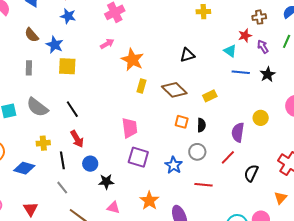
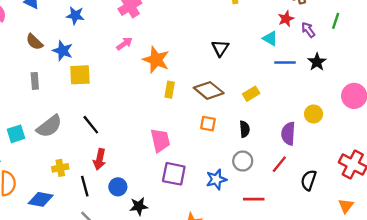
black triangle: (187, 55) -> (220, 48), turned -35
gray semicircle: (37, 107) -> (49, 126), turned -70
orange square: (182, 122) -> (208, 124), moved
red arrow: (77, 139) -> (99, 159), turned 48
blue star: (174, 165) -> (216, 179), turned 30

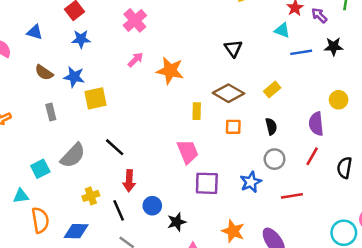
black star: (317, 62) -> (334, 47), turned -30
yellow rectangle: (170, 90) -> (197, 111), moved

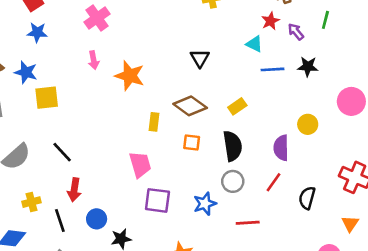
pink arrow: (135, 60) -> (94, 60), turned 119
black semicircle: (271, 126) -> (233, 146), size x1.6

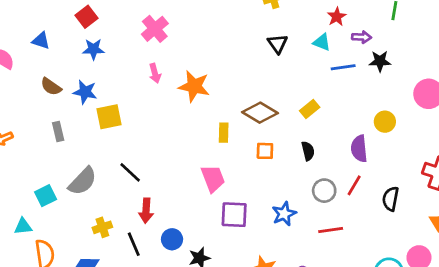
purple arrow: (296, 32) -> (362, 37), moved, turned 138
black triangle: (200, 58) -> (278, 44), moved
black semicircle: (233, 146) -> (308, 151), size x0.6
gray circle: (233, 181) -> (324, 191), moved

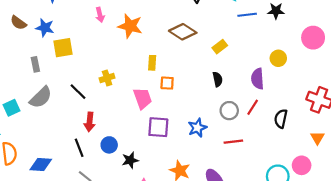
brown diamond: (260, 113) -> (183, 32), moved
gray rectangle: (58, 132) -> (35, 64), moved
orange square: (265, 151) -> (167, 83), moved
yellow cross: (102, 227) -> (107, 78), moved

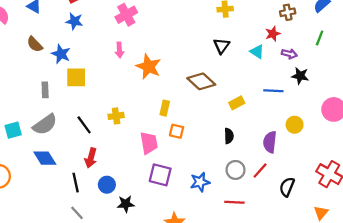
blue line: (247, 15) -> (273, 91), moved
blue diamond: (41, 164) -> (45, 158), moved, turned 45

